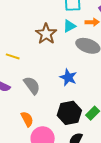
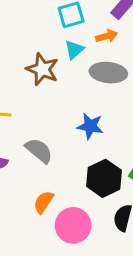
orange semicircle: (27, 119) -> (44, 202), turned -105

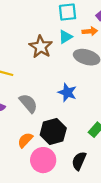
black hexagon: (104, 178) -> (53, 132), moved

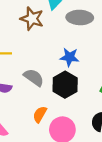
black hexagon: (53, 132) -> (65, 85), moved

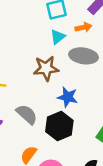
brown star: (32, 19) -> (46, 68), moved, turned -30

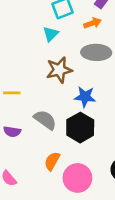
cyan triangle: (58, 37) -> (51, 34), moved

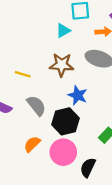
yellow line: (12, 93) -> (23, 74), moved
pink circle: (77, 178) -> (63, 152), moved

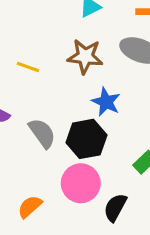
gray semicircle: (36, 106) -> (42, 133), moved
orange semicircle: (32, 144) -> (30, 207), moved

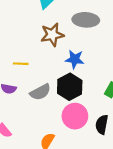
yellow line: (28, 67) -> (21, 64), moved
gray semicircle: (42, 133) -> (40, 92), turned 115

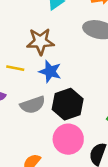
brown star: (52, 35) -> (40, 42), moved
blue star: (75, 59) -> (50, 71), moved

